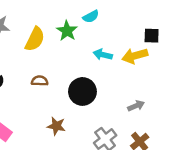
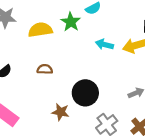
yellow semicircle: (35, 39) -> (40, 30), turned -125
black circle: (82, 91) -> (85, 93), moved

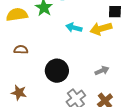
brown star: (61, 112) -> (19, 93), moved

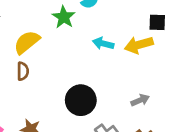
yellow semicircle: (17, 15) -> (27, 42), moved, turned -30
brown semicircle: (21, 50) -> (23, 71), moved, turned 88

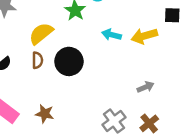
black square: (157, 22) -> (172, 15), moved
black circle: (81, 100) -> (69, 61), moved

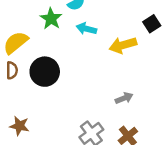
black square: (172, 15) -> (152, 24), turned -35
cyan arrow: (112, 35) -> (86, 29), moved

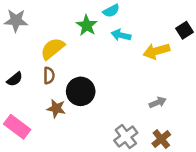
black circle: (45, 72) -> (81, 91), moved
brown star: (19, 126) -> (56, 108), moved

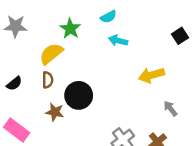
green star: (87, 25) -> (70, 29), moved
yellow arrow: (156, 51) -> (151, 75), moved
gray arrow: (158, 102) -> (170, 109), moved, turned -105

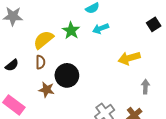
green star: (70, 29) -> (71, 31), moved
cyan arrow: (118, 41) -> (101, 29), turned -35
gray arrow: (170, 109) -> (145, 87), turned 40

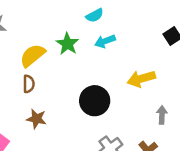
black circle: (67, 75) -> (95, 101), moved

